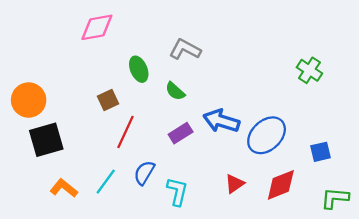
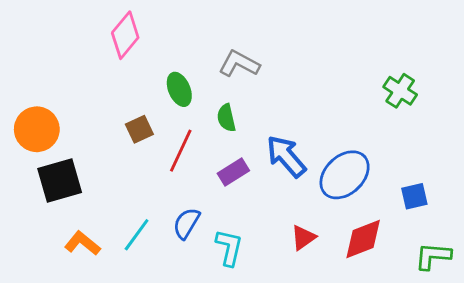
pink diamond: (97, 27) -> (125, 35), turned -40
green semicircle: (175, 91) -> (226, 118), turned 35
blue arrow: (221, 121) -> (286, 156), turned 32
red line: (126, 132) -> (181, 151), moved

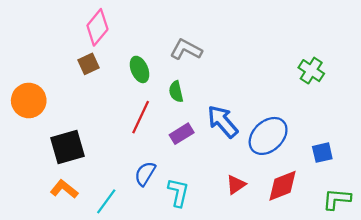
brown square: (139, 129) -> (89, 64), moved
black square: (60, 181) -> (67, 147), moved
cyan line: (137, 235) -> (106, 201), moved

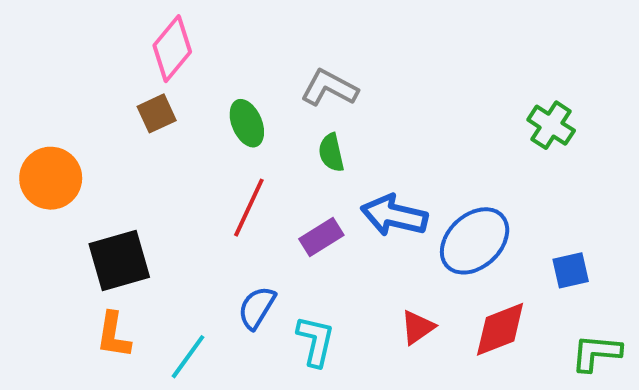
green semicircle: (176, 92) -> (331, 153), moved
blue arrow: (223, 122) -> (394, 215), turned -36
orange L-shape: (64, 189) -> (113, 335), turned -120

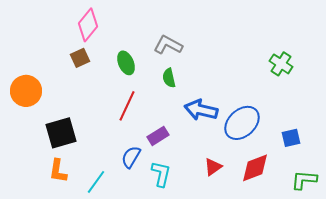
purple rectangle: (321, 237) -> (158, 136), moved

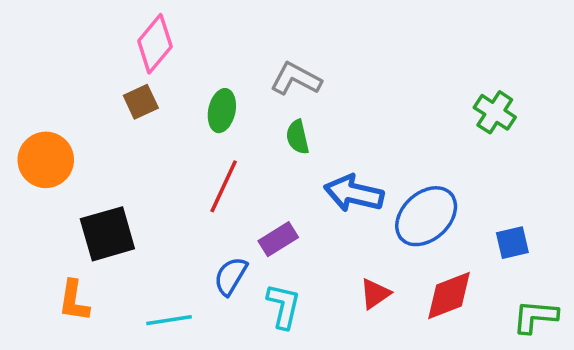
green ellipse: (126, 63) -> (222, 111), turned 35
orange L-shape: (58, 171) -> (74, 301), moved
cyan line: (96, 182) -> (169, 320), turned 45

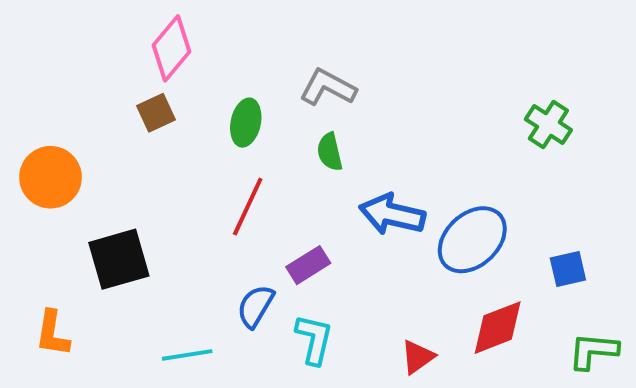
red triangle: (375, 294) -> (418, 357), moved
orange L-shape: (74, 301) -> (52, 333), moved

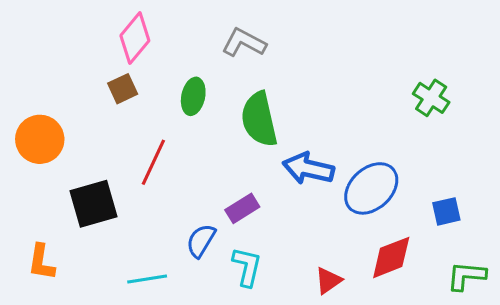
gray L-shape: (328, 87) -> (244, 43), moved
green semicircle: (330, 152) -> (259, 119), size x1.8
red line: (248, 207) -> (153, 162), moved

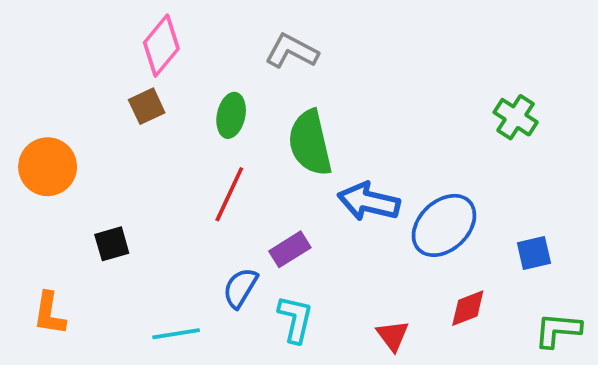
red line: (153, 162) -> (229, 194), moved
black square: (93, 204) -> (112, 244), size x0.6
red diamond: (391, 257) -> (468, 308), size x0.7
red triangle: (328, 280) -> (393, 336), turned -32

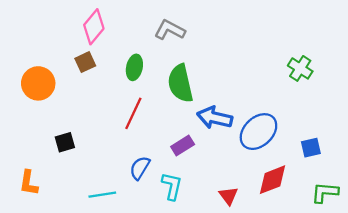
orange circle: (48, 167) -> (38, 83), moved
purple rectangle: (290, 249) -> (183, 145), moved
red diamond: (468, 308) -> (272, 180), size x1.4

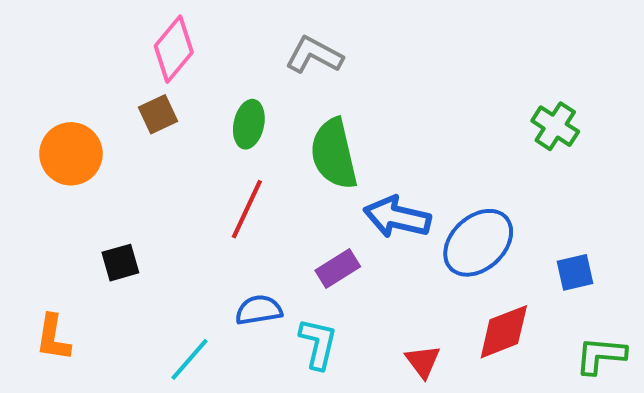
blue semicircle: (140, 168) -> (259, 310), turned 50
cyan line: (102, 195) -> (190, 359), turned -40

